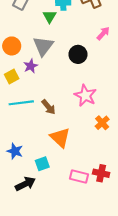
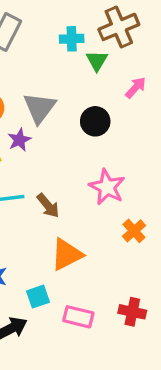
green triangle: (50, 17) -> (97, 61), moved
orange triangle: (60, 137) -> (67, 254), turned 50
pink rectangle: (79, 176) -> (78, 317), moved

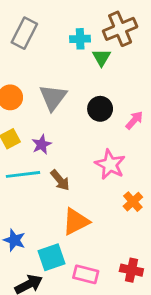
pink arrow: (136, 88) -> (134, 120), moved
purple star: (19, 140) -> (42, 144), moved
cyan square: (38, 297) -> (52, 257), size x1.4

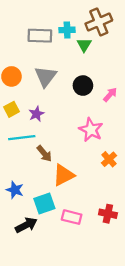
gray rectangle: (24, 33) -> (40, 36), moved, turned 65
brown arrow: (60, 180) -> (44, 154), moved

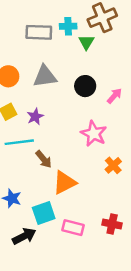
gray triangle: (46, 76) -> (45, 76), turned 45

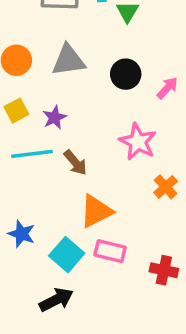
brown arrow: (44, 159) -> (75, 163), moved
cyan square: (44, 213) -> (67, 255), turned -30
pink rectangle: (73, 228) -> (110, 251), moved
black arrow: (24, 236) -> (56, 300), moved

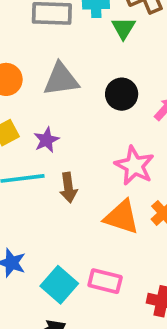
brown arrow: (75, 163) -> (68, 188), turned 32
orange triangle: (96, 211) -> (122, 217), moved, turned 45

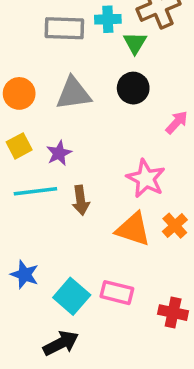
black circle: (122, 94) -> (133, 88), moved

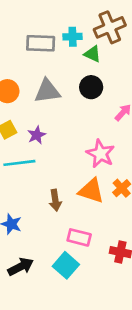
green triangle: (135, 43) -> (92, 54), turned -36
brown arrow: (81, 200) -> (55, 200), moved
cyan square: (72, 296) -> (66, 265), moved
black arrow: (61, 343) -> (21, 267), moved

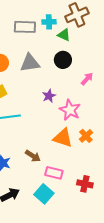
purple star: (37, 135) -> (49, 96), moved
brown arrow: (55, 200) -> (33, 156), moved, turned -49

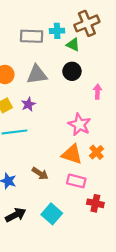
pink arrow: (87, 79) -> (98, 92), turned -40
purple star: (49, 96) -> (28, 104), moved
pink rectangle: (54, 173) -> (76, 181), moved

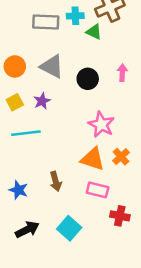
black circle: (72, 71) -> (88, 79), moved
gray triangle: (37, 74) -> (52, 66), turned 35
pink arrow: (98, 92) -> (122, 73), moved
brown arrow: (40, 173) -> (56, 181), turned 42

